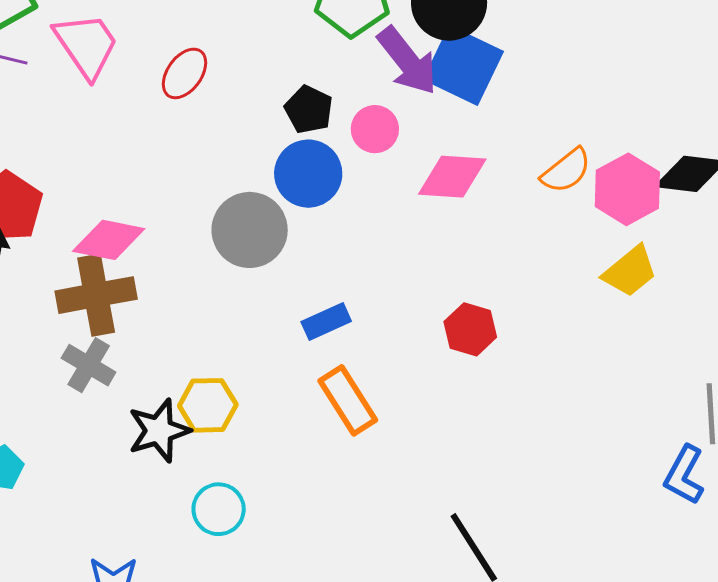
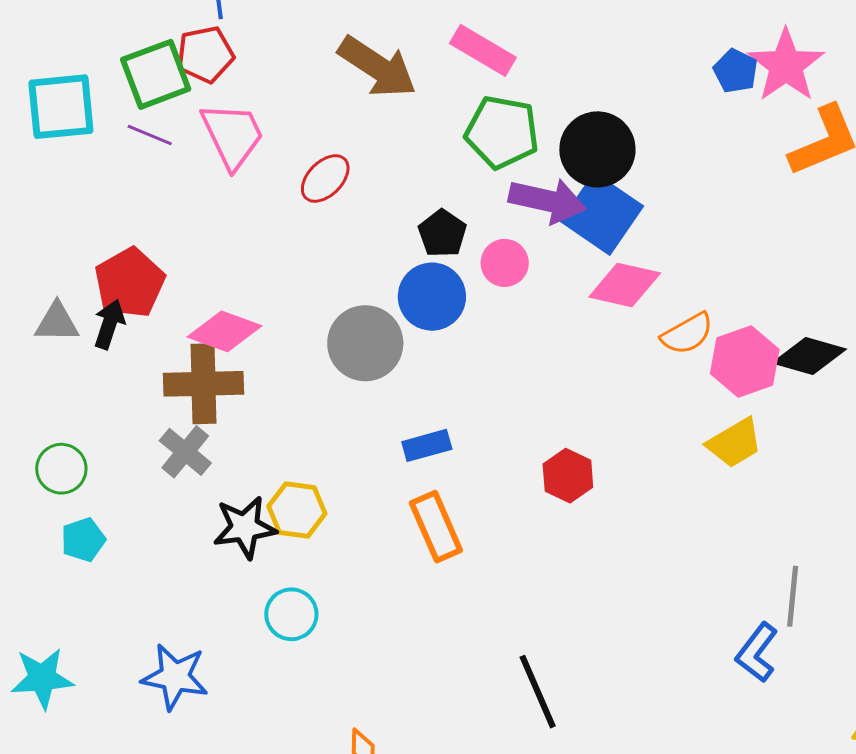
purple arrow: (407, 61) -> (547, 201), turned -48
pink diamond: (452, 177) -> (625, 285), moved

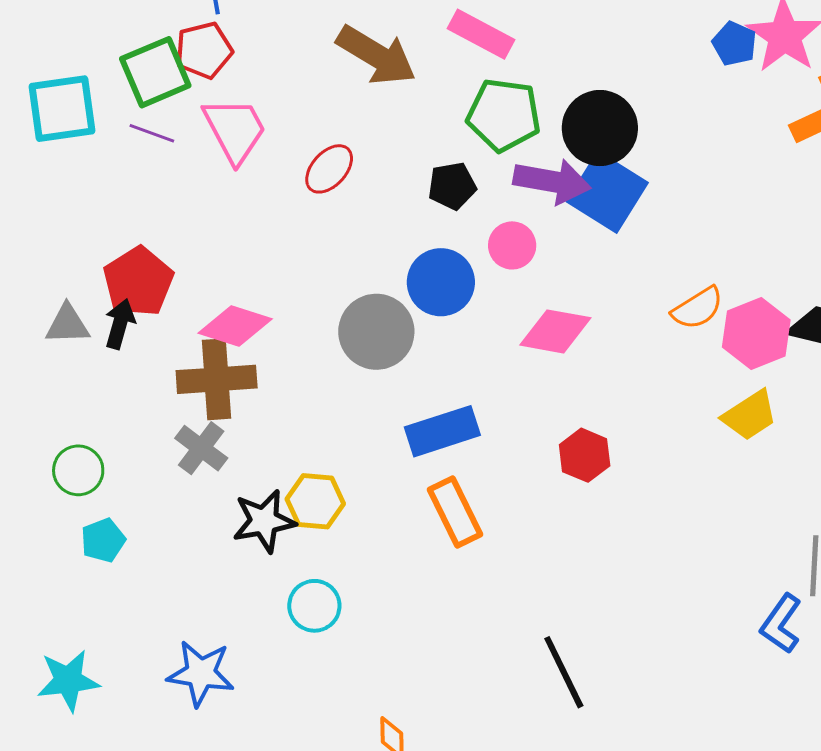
black pentagon: (442, 233) -> (452, 186), moved, turned 30
pink diamond: (625, 285) -> (555, 331), moved
blue rectangle: (427, 445) -> (442, 431), size x1.5

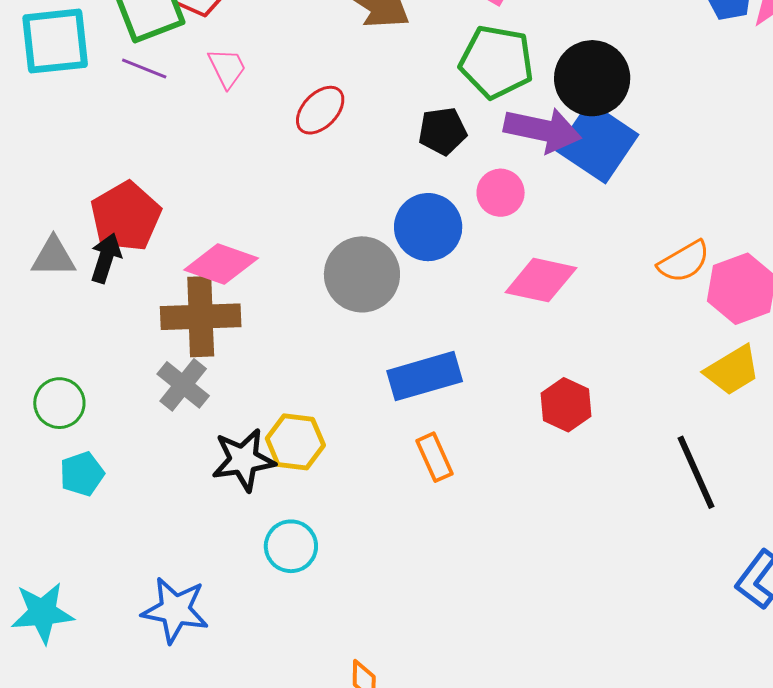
pink trapezoid: (235, 130) -> (227, 68), size x0.6
orange rectangle: (455, 512) -> (435, 457), size x0.7
black line: (564, 672) -> (696, 472), moved

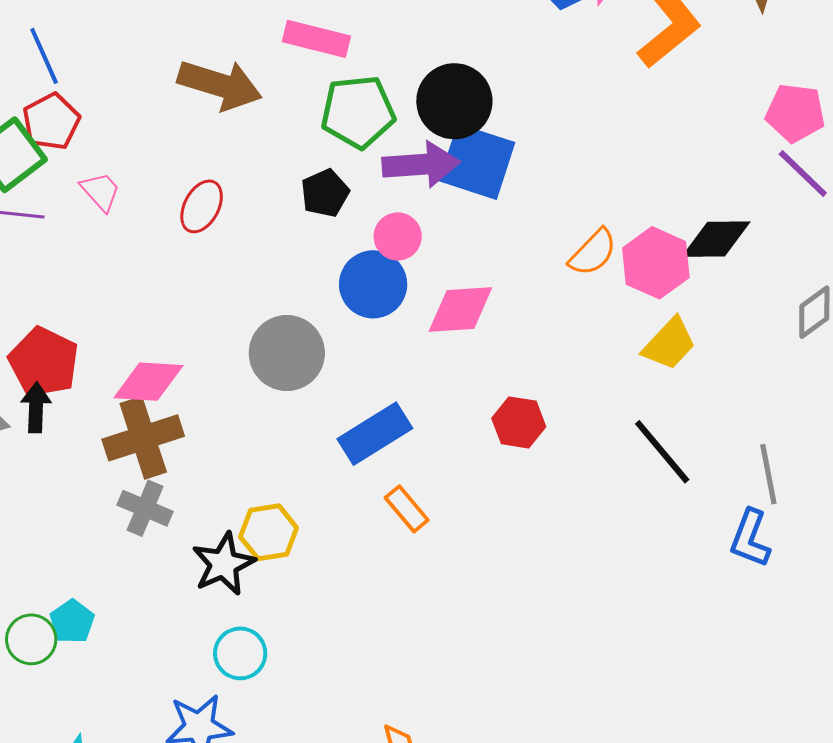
blue circle: (428, 227) -> (373, 284), moved
green circle: (59, 403) -> (31, 639), moved
cyan circle: (291, 546) -> (240, 653), moved

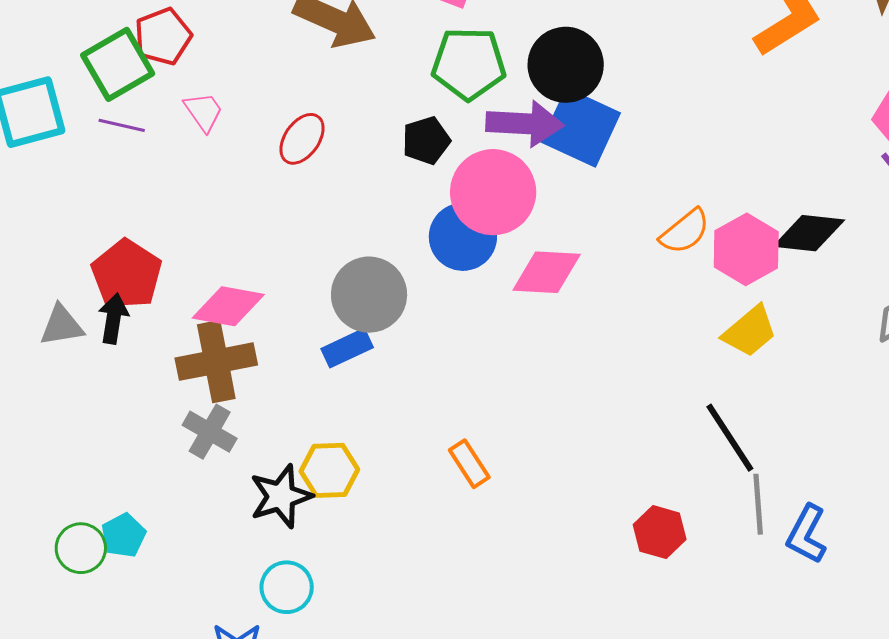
pink circle: (398, 236) -> (493, 192), size x1.8
red hexagon: (519, 422) -> (660, 532), moved
blue rectangle: (375, 434) -> (347, 348), moved, size x0.7
gray line: (768, 474) -> (758, 504), moved

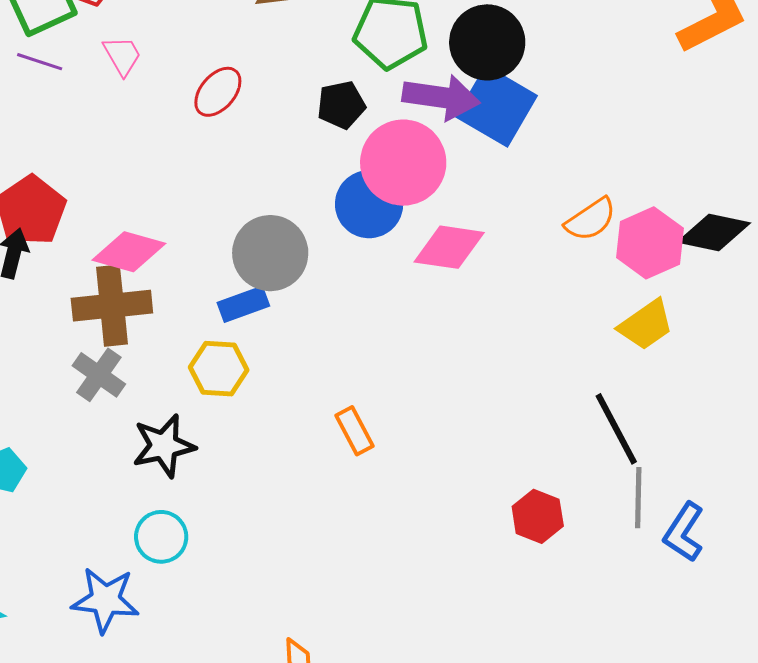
yellow hexagon: (329, 470) -> (219, 369), moved

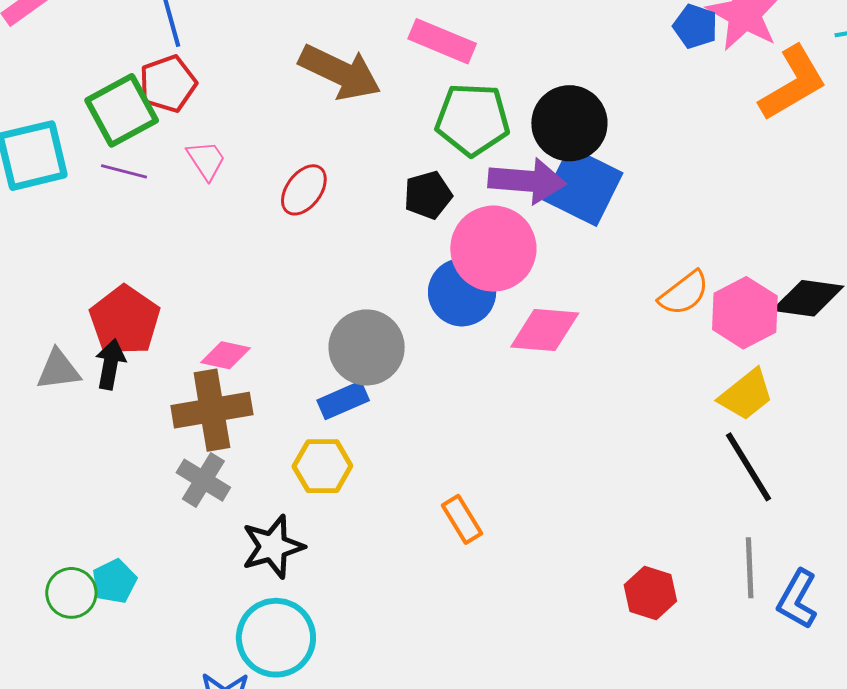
pink diamond: (129, 252) -> (225, 355), size x0.7
black line: (616, 429) -> (748, 467), moved
cyan circle: (161, 537) -> (276, 638), size x1.5

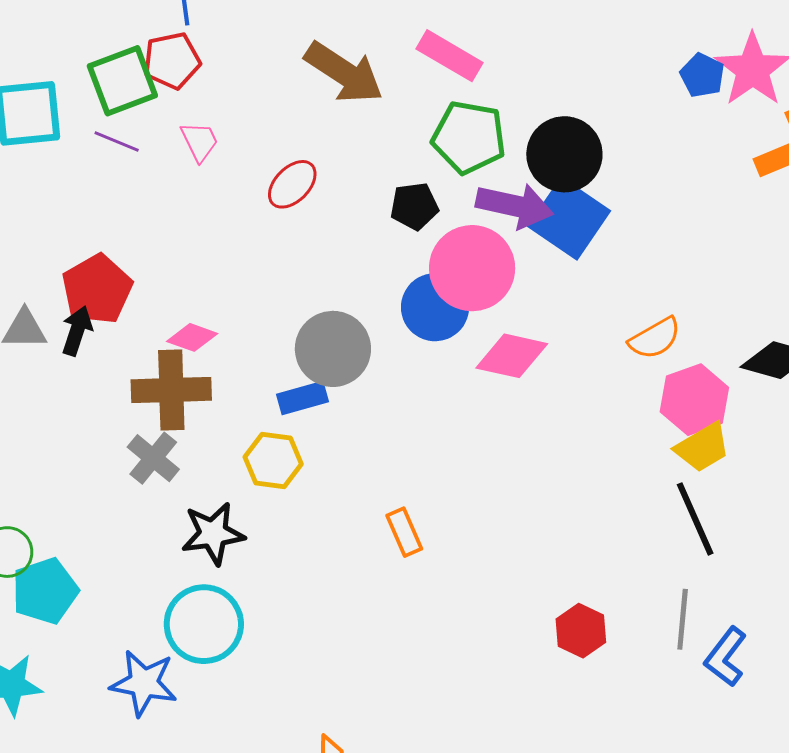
pink hexagon: (745, 313) -> (694, 400), moved
cyan pentagon: (114, 581) -> (45, 591), moved, size x1.5

